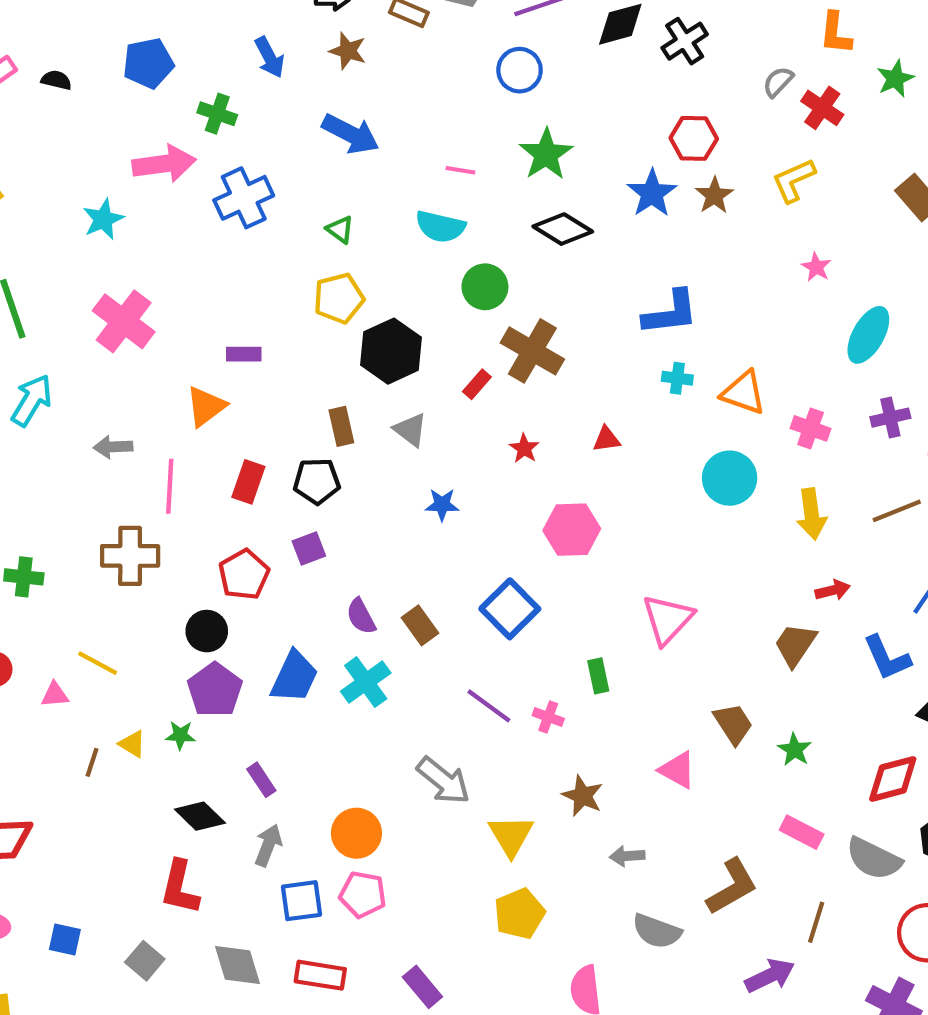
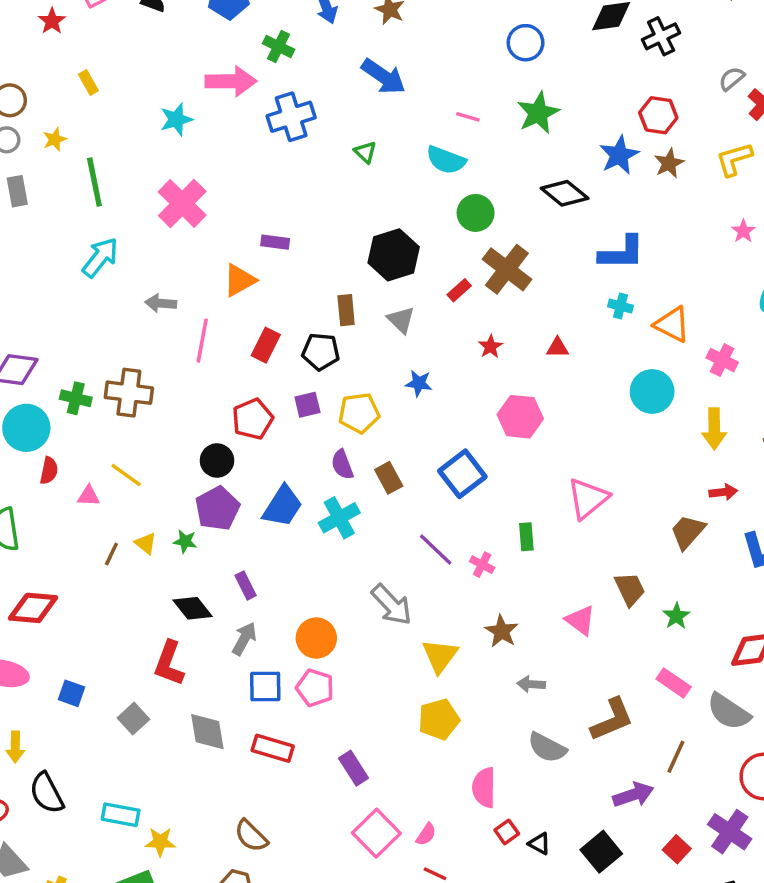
black diamond: (563, 229) -> (565, 193), moved
yellow pentagon: (339, 298) -> (359, 413), moved
brown cross: (130, 556) -> (129, 393), moved

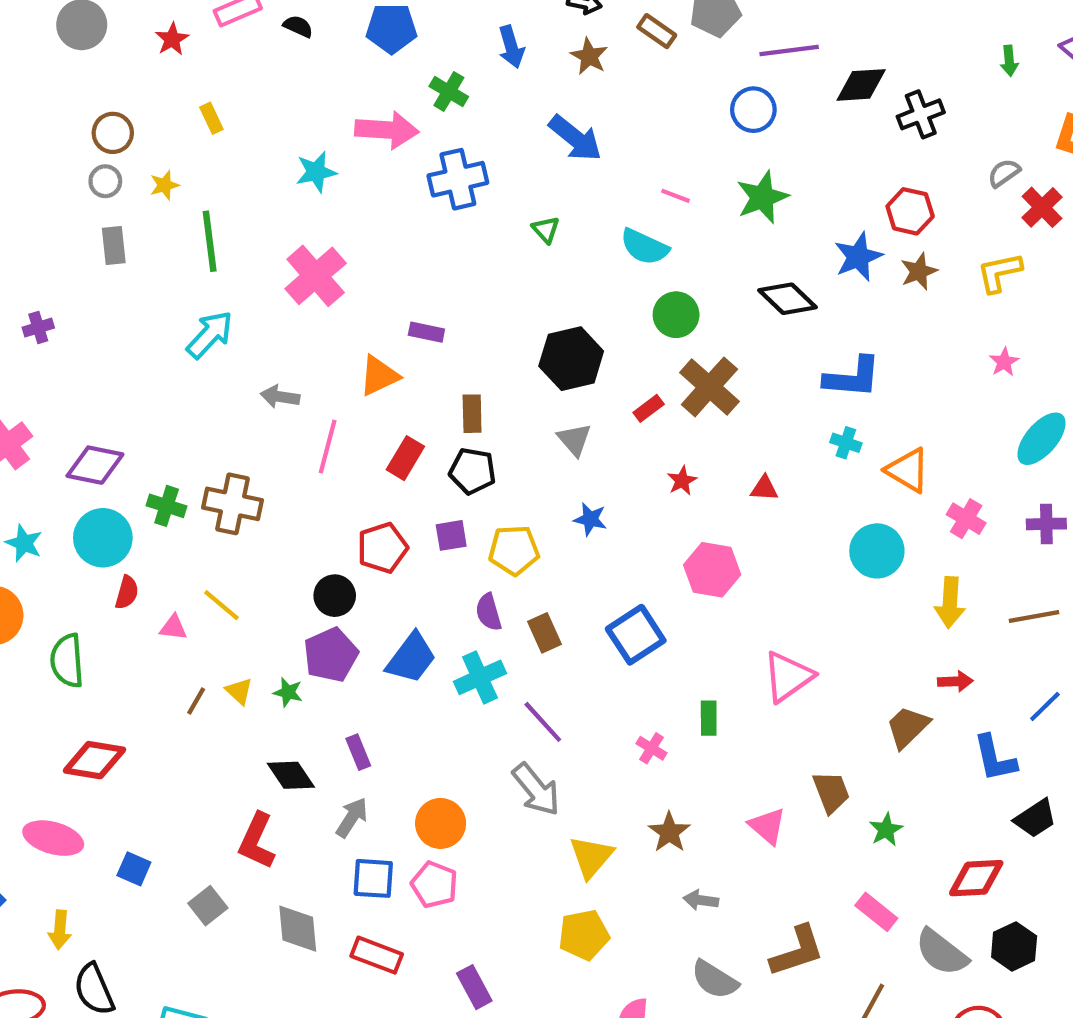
brown rectangle: (346, 310) -> (472, 414), moved
purple line: (436, 550) -> (543, 722), moved

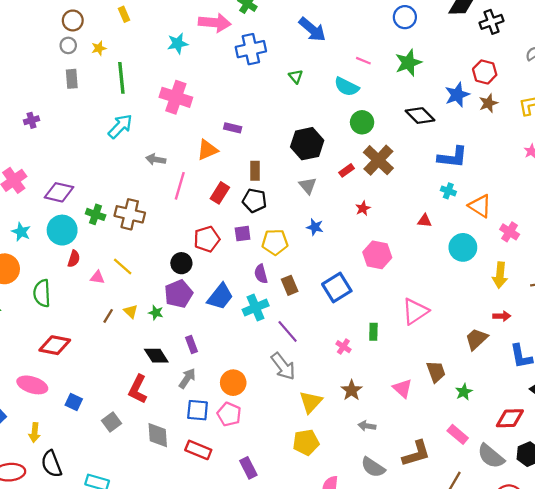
pink cross: (316, 276) -> (176, 97), turned -32
red triangle: (764, 488) -> (425, 221), moved

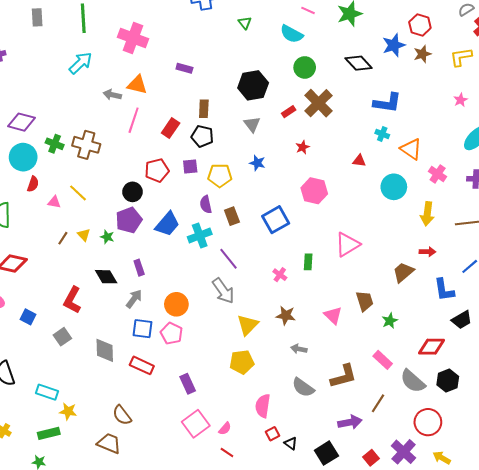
orange triangle: (207, 150) -> (137, 85), moved, turned 35
red L-shape: (138, 389) -> (72, 300), moved
brown star: (352, 390) -> (286, 315), turned -30

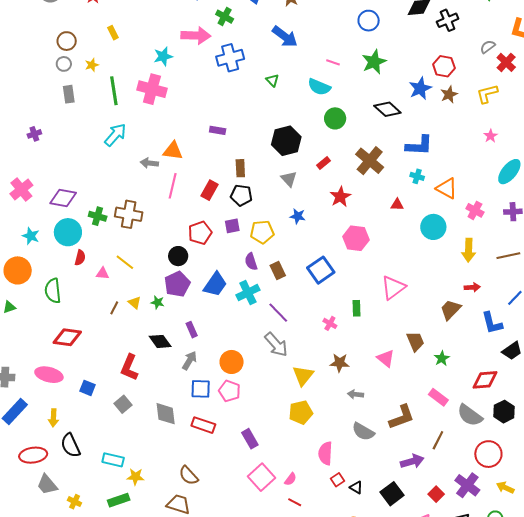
pink cross: (133, 38) -> (152, 89), moved
brown cross: (318, 103) -> (370, 161), moved
red star: (302, 147) -> (340, 197), size x1.5

